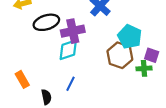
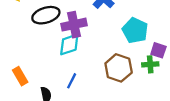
brown hexagon: (120, 55) -> (119, 68), moved

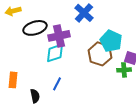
brown hexagon: (119, 68) -> (100, 54), moved
orange rectangle: (20, 76) -> (13, 80), turned 35

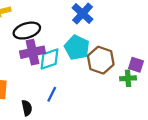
purple cross: (59, 36) -> (32, 52), moved
cyan pentagon: (111, 41) -> (77, 48), moved

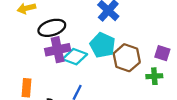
cyan diamond: (50, 59) -> (75, 57), turned 40
purple square: (136, 65) -> (162, 53), moved

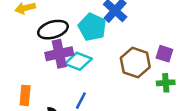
cyan pentagon: (103, 45) -> (92, 27), moved
purple square: (162, 53) -> (164, 54), moved

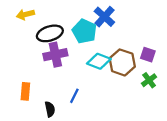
cyan diamond: (78, 61) -> (99, 61), moved
green cross: (166, 83) -> (149, 80), turned -32

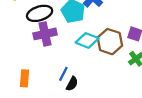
orange rectangle: (25, 91) -> (24, 78), moved
black semicircle: (50, 109) -> (72, 84), moved, turned 40

